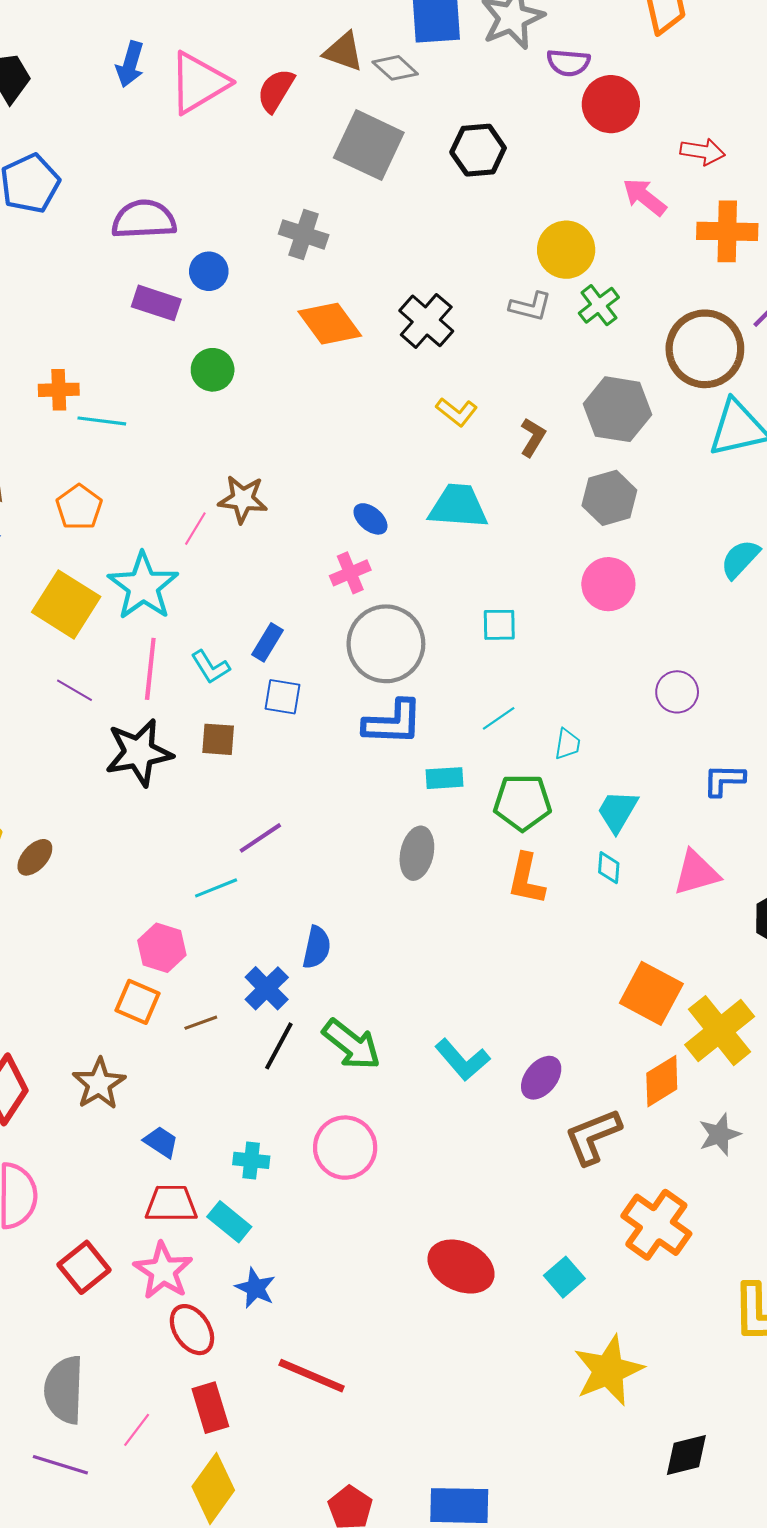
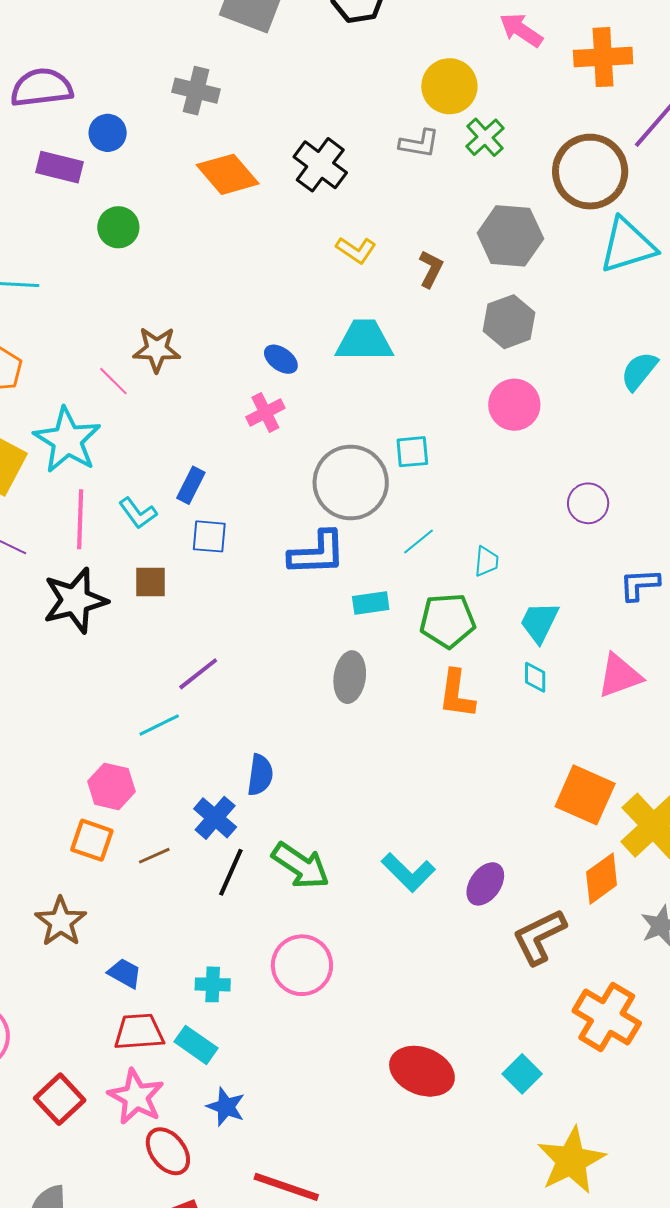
pink line: (195, 529) -> (113, 381), turned -72
gray circle: (386, 644) -> (351, 483), moved

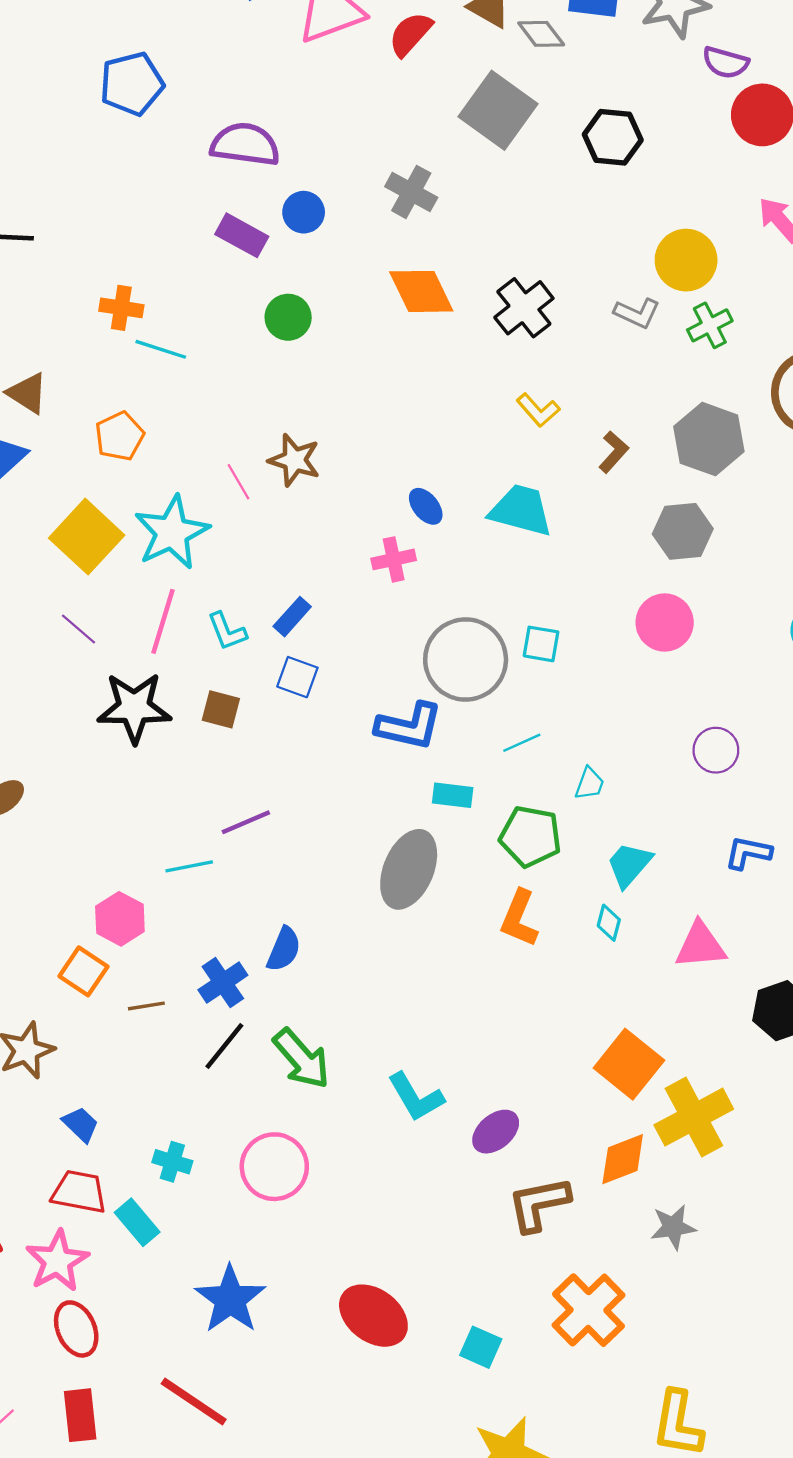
gray ellipse: (350, 677) -> (409, 869), size x1.4
cyan square: (522, 1074) -> (481, 1347), turned -36
blue star: (226, 1107) -> (230, 1299), moved, size x1.6

